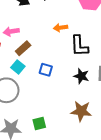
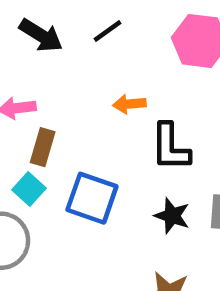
brown rectangle: (23, 48) -> (43, 147), turned -35
blue square: (46, 70) -> (92, 198), size x1.6

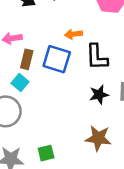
blue square: (92, 198) -> (57, 59), moved
black star: (172, 216) -> (99, 95), turned -30

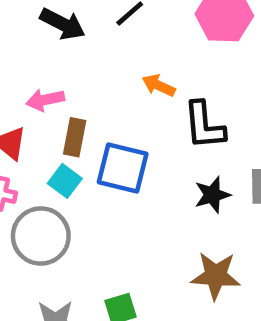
orange arrow: (73, 34) -> (159, 85), turned 35
blue square: (57, 59) -> (123, 168), moved

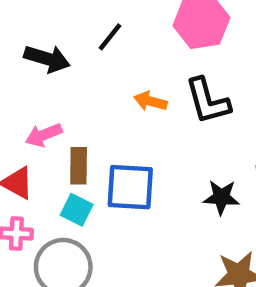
black L-shape: (204, 125) -> (208, 101), moved
black star: (212, 195) -> (221, 197), turned 30

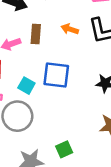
brown rectangle: (79, 166) -> (36, 34), moved

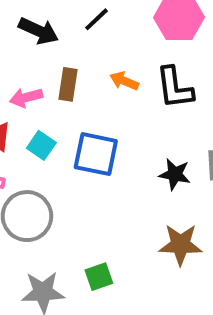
cyan square: (26, 86) -> (41, 145), moved

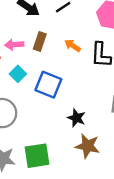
black star: (175, 174) -> (76, 118), moved
green square: (99, 277) -> (37, 156), size x1.6

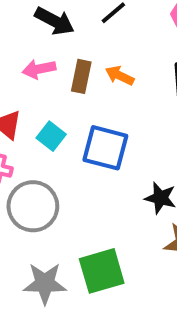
pink arrow: (14, 45) -> (39, 69), moved
orange arrow: (73, 46) -> (120, 76), moved

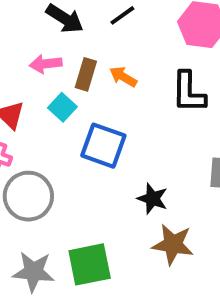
cyan square: (51, 136) -> (62, 107), moved

